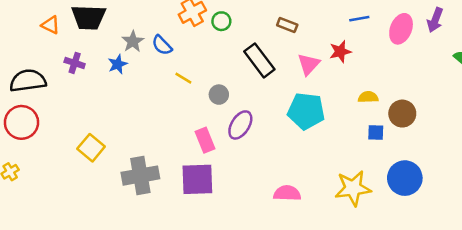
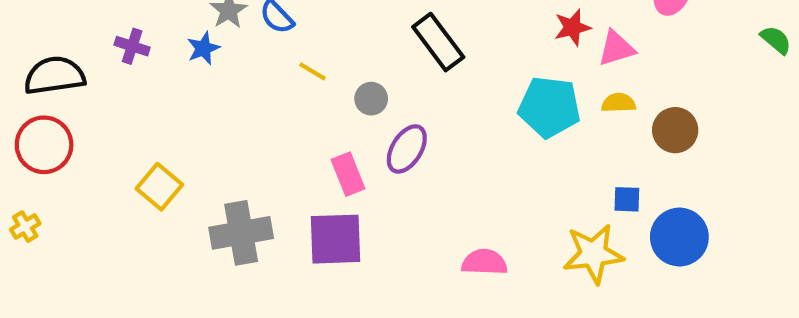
pink triangle: (309, 64) -> (616, 48), moved, turned 30
cyan pentagon: (306, 111) -> (549, 107), moved
blue square: (376, 133) -> (627, 199), moved

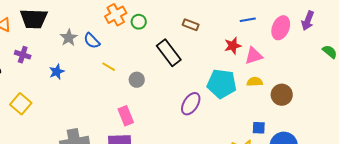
blue star: (203, 48) -> (57, 72), moved
purple ellipse: (407, 149) -> (191, 104), moved
yellow square: (159, 187) -> (21, 104), moved

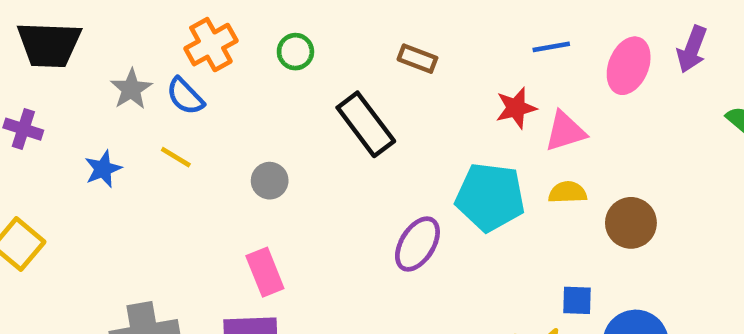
orange cross: (116, 15) -> (211, 45), moved
yellow line: (109, 67) -> (176, 157), moved
gray circle: (137, 80) -> (270, 181), moved

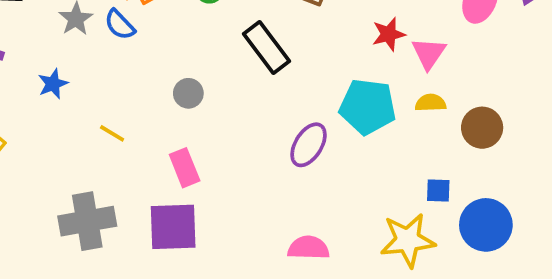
pink triangle: (565, 131) -> (429, 53), turned -39
yellow line: (176, 157) -> (112, 133), moved

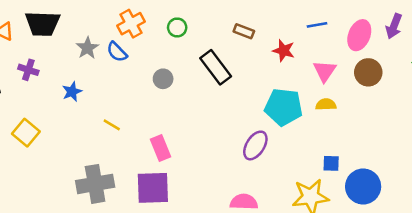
red star: (389, 34) -> (284, 51), moved, turned 30
gray circle: (188, 93) -> (163, 79), moved
brown circle: (482, 128) -> (368, 72), moved
purple ellipse: (309, 145) -> (255, 145), moved

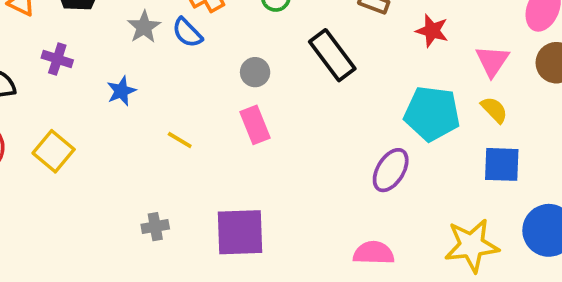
yellow semicircle: (326, 104) -> (494, 110), turned 48
pink rectangle: (160, 148) -> (255, 125), moved
blue square: (331, 163) -> (502, 164), moved, size x1.5
gray cross: (95, 184) -> (155, 227), size x0.5

